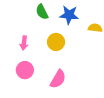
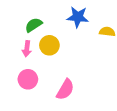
green semicircle: (42, 12) -> (34, 25), moved, turned 84
yellow circle: (56, 42) -> (49, 45), moved

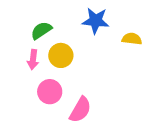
pink circle: (28, 79) -> (50, 92), moved

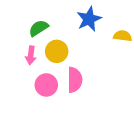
blue star: (96, 21) -> (89, 19), turned -30
pink semicircle: (80, 110) -> (75, 80), moved, turned -30

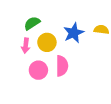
blue star: (89, 19) -> (74, 33), moved

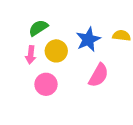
pink semicircle: (62, 66) -> (99, 75), moved, turned 30

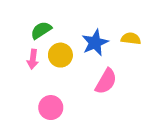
pink circle: (46, 84) -> (51, 108), moved

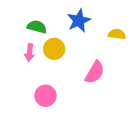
green semicircle: (41, 30) -> (37, 27), turned 48
blue star: (95, 43) -> (79, 21), moved

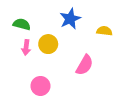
green semicircle: (37, 27) -> (22, 24), moved

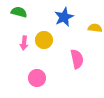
green semicircle: (22, 24) -> (19, 12), moved
pink semicircle: (85, 65) -> (77, 59), turned -42

